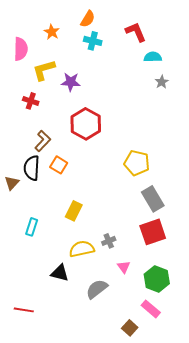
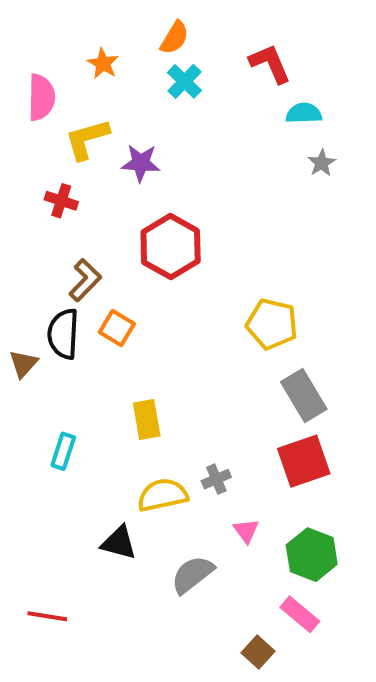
cyan cross: (93, 41) -> (184, 81), turned 30
yellow rectangle: (74, 211) -> (147, 419), turned -36

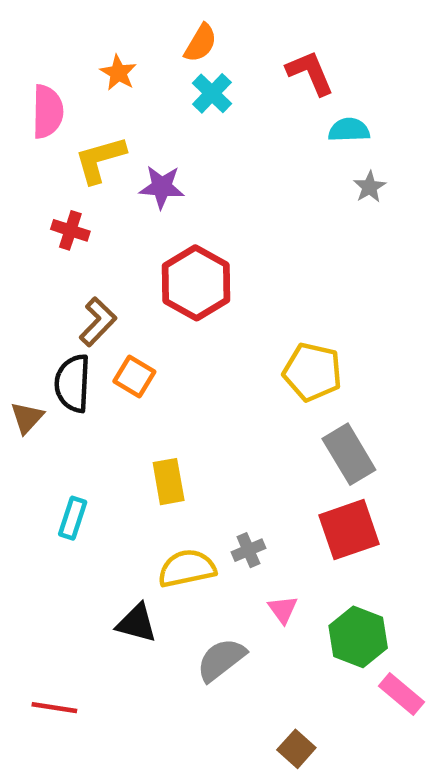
pink rectangle: (300, 614) -> (402, 694), moved

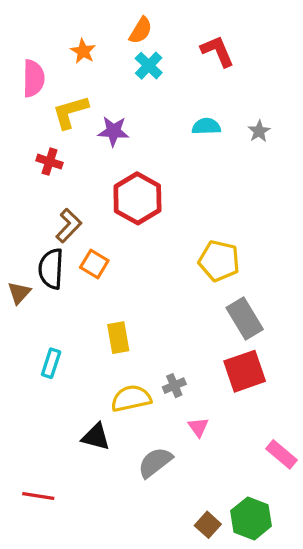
cyan semicircle: (349, 130) -> (206, 126), moved
green hexagon: (358, 637) -> (251, 518), moved
pink rectangle: (402, 694) -> (281, 454), moved

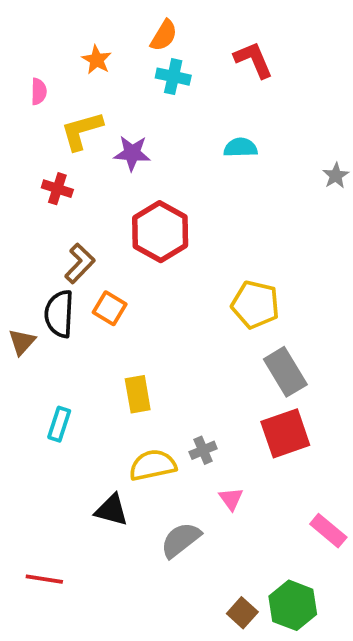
cyan cross: (149, 66) -> (173, 77), turned -32
pink semicircle: (33, 78) -> (39, 92), size x0.6
gray star: (259, 131) -> (336, 176), moved

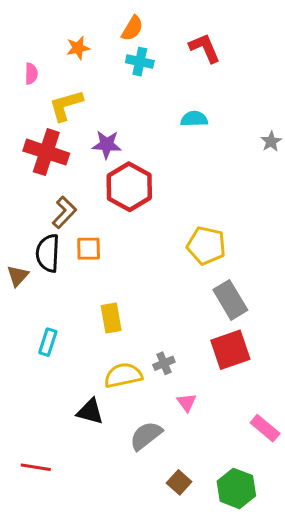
orange star: (97, 60) -> (78, 48), turned 30
purple star: (132, 153) -> (107, 145), moved
red cross: (57, 189) -> (46, 152), size x1.8
orange square: (110, 308) -> (89, 249), turned -32
brown square: (242, 613) -> (179, 482), moved

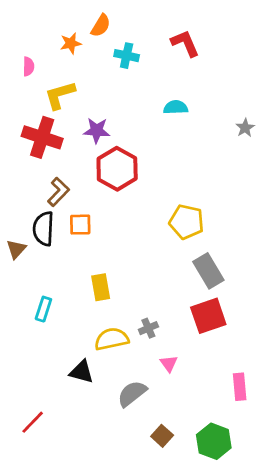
orange semicircle: (132, 28) -> (101, 26), moved
pink rectangle: (265, 428) -> (240, 387), turned 45
red line: (36, 467) -> (33, 422), turned -55

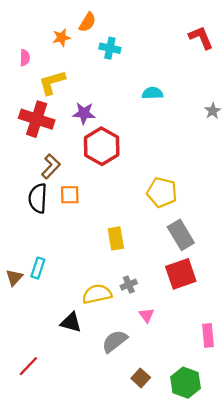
red L-shape: (185, 43) -> (201, 38), moved
brown triangle: (16, 249) -> (14, 277), moved
yellow rectangle: (101, 287) -> (116, 238), moved

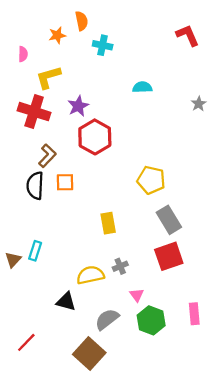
orange semicircle: (87, 22) -> (82, 21), turned -42
purple star: (84, 113) -> (78, 106), turned -30
brown square: (141, 378) -> (89, 354), moved, size x1.8
green hexagon: (186, 383) -> (151, 320), moved

